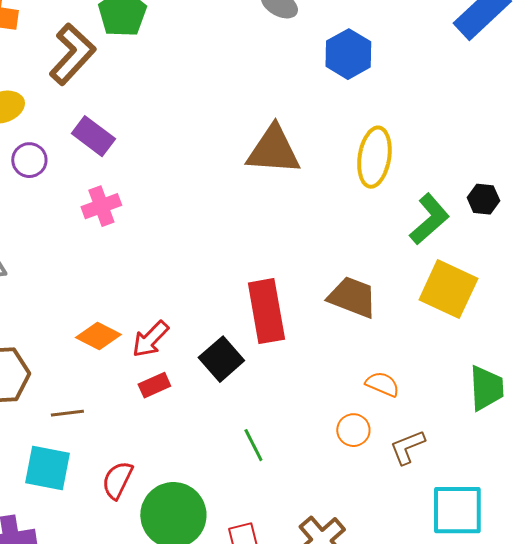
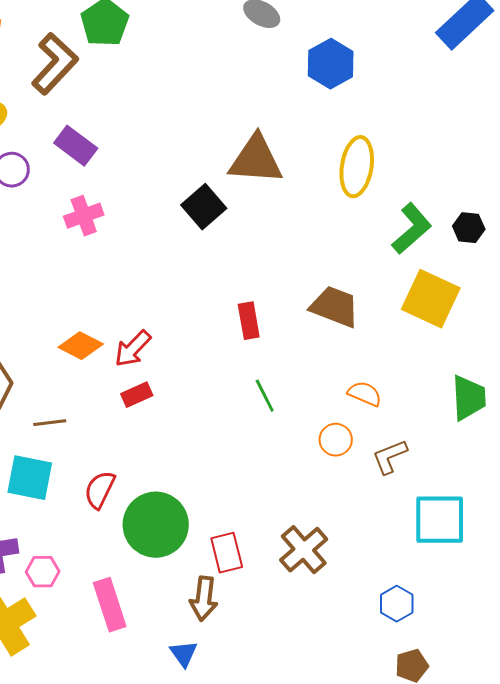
black hexagon: (483, 199) -> (469, 228), moved
red rectangle: (266, 311) -> (249, 321), size x0.6
black square: (221, 359) -> (204, 207), moved
green line: (253, 445) -> (265, 396), moved

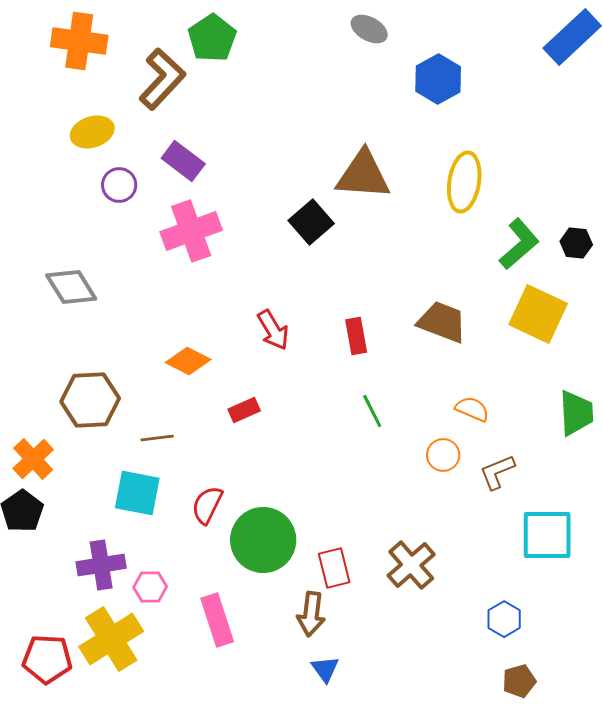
pink cross: (84, 216) -> (191, 231), size x1.5
red arrow: (133, 349) -> (273, 330), moved, turned -75
blue triangle: (184, 654) -> (325, 669), moved

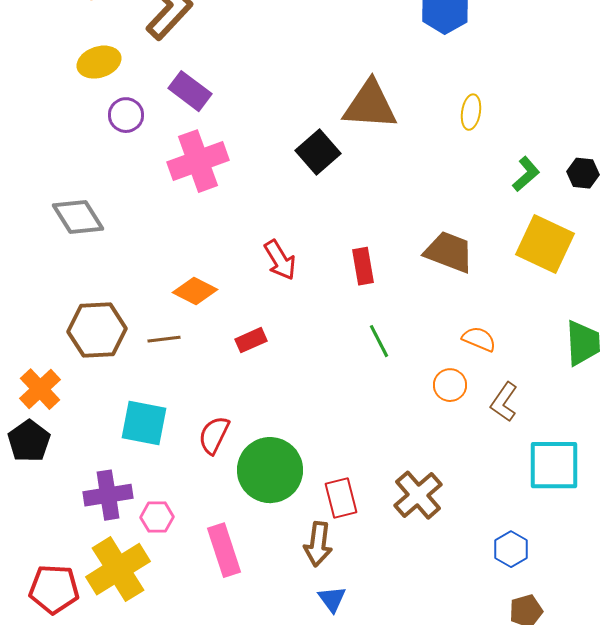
yellow ellipse: (464, 182) -> (471, 112), size x0.6
green L-shape: (519, 244) -> (526, 174), size x0.7
brown line: (157, 438) -> (164, 339), moved
brown L-shape: (497, 472) -> (504, 402), turned -33

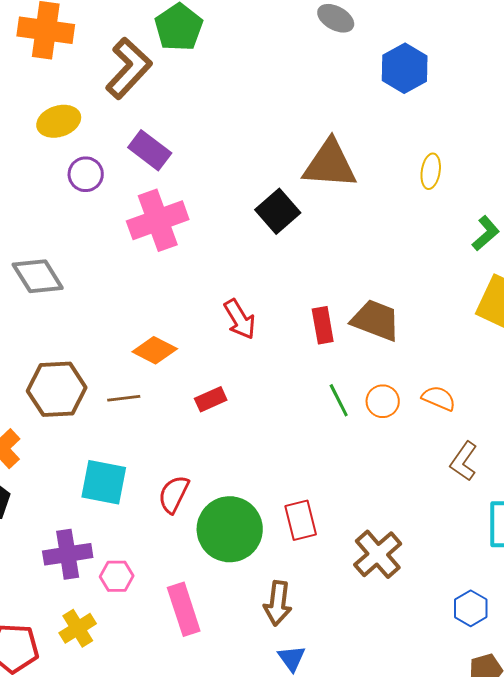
brown trapezoid: (449, 252) -> (376, 320), moved
orange circle: (450, 385) -> (383, 401), moved
red rectangle: (341, 498) -> (301, 520), moved
yellow cross: (118, 569) -> (78, 628), size x0.6

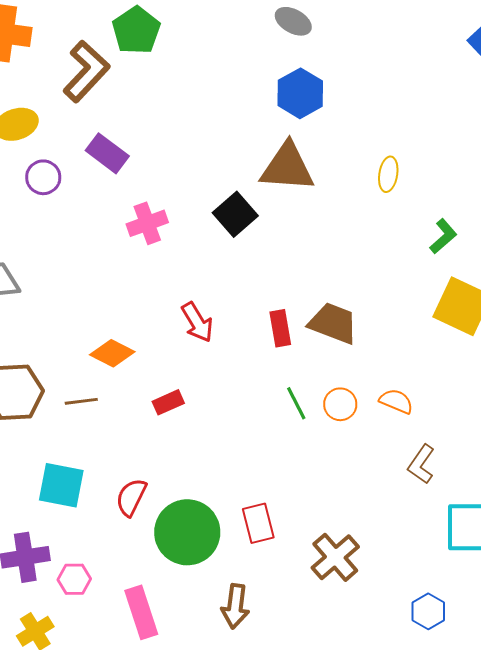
blue hexagon: (405, 68) -> (300, 93), moved
pink cross: (158, 220) -> (147, 223), moved, size x0.7

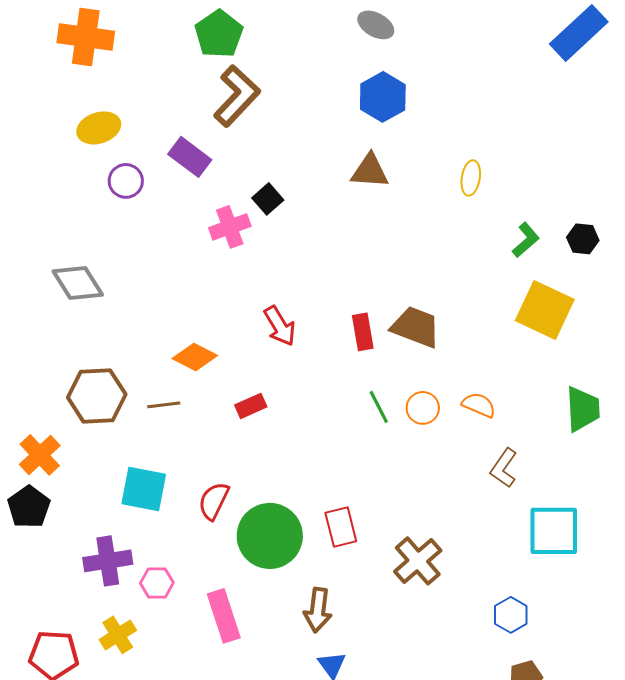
brown L-shape: (86, 71) -> (237, 96), moved
brown triangle: (287, 167) -> (370, 171), size x0.7
black square: (235, 214) -> (268, 199), moved, size x0.7

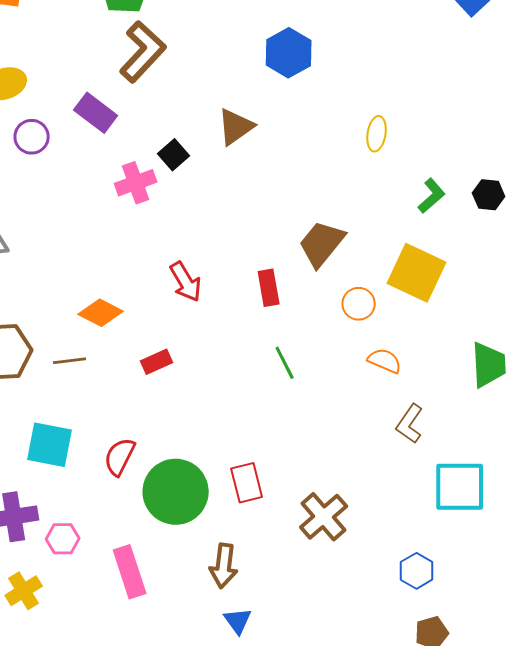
brown triangle: (370, 171) -> (236, 127), moved, turned -39
yellow square: (545, 310) -> (417, 273), moved
brown trapezoid: (416, 327) -> (322, 244), moved, turned -72
orange circle: (423, 408) -> (359, 304), moved

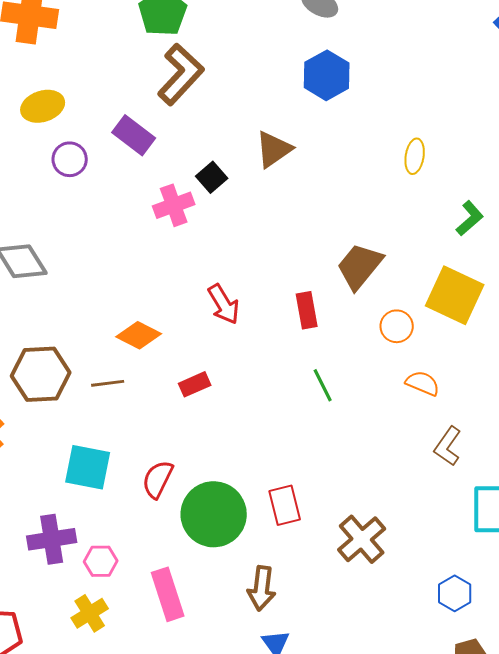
yellow cross: (24, 591) -> (90, 613), moved

